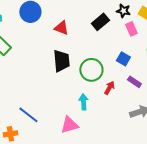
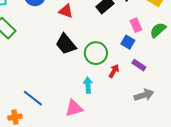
pink rectangle: (131, 29) -> (136, 25), moved
black trapezoid: (61, 61) -> (66, 44), turned 145

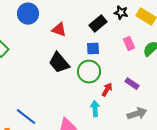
blue square: (128, 42) -> (93, 49), moved, turned -32
cyan arrow: (88, 85) -> (95, 109), moved

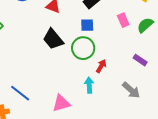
purple rectangle: (132, 84) -> (140, 60), moved
gray arrow: (137, 114) -> (131, 90), turned 60

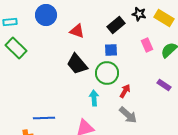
cyan arrow: (89, 85) -> (94, 98), moved
gray arrow: (131, 90) -> (128, 115), moved
blue line: (20, 93) -> (44, 118), turned -40

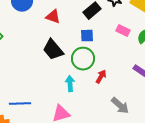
pink rectangle: (147, 45) -> (123, 31), turned -40
gray arrow: (128, 115) -> (120, 106), moved

